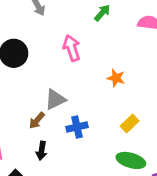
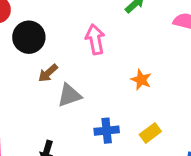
brown arrow: (37, 121) -> (48, 73), moved
blue cross: (77, 127) -> (107, 131), moved

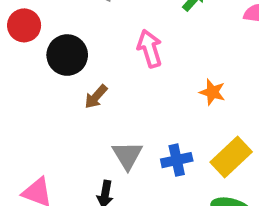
gray triangle: (69, 95) -> (127, 155), moved, turned -36
yellow rectangle: (150, 133) -> (231, 157), size x1.5

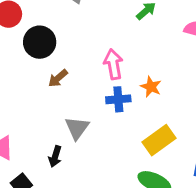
pink arrow: (150, 49) -> (113, 64), moved
blue cross: (177, 160) -> (118, 99), moved

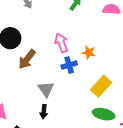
brown arrow: (58, 78) -> (27, 59), size x1.5
black arrow: (55, 156) -> (44, 112), moved

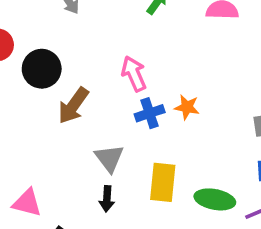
orange star: (89, 52) -> (187, 107), moved
yellow rectangle: (101, 86) -> (163, 182), moved, turned -35

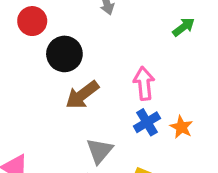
blue cross: (150, 113) -> (147, 122), turned -30

